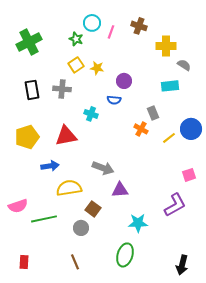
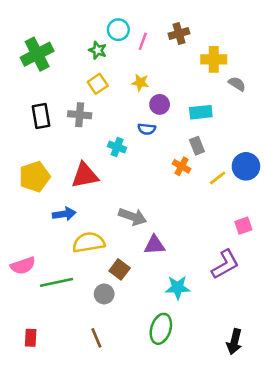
brown cross: (139, 26) -> (179, 34), turned -35
yellow star: (97, 68) -> (140, 83), moved
cyan rectangle: (170, 86) -> (201, 112), moved

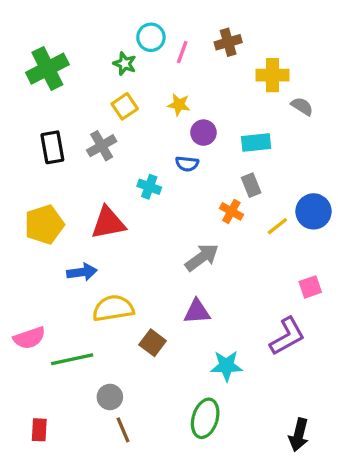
gray cross: (80, 115) -> (102, 146), turned -35
gray arrow: (132, 217) -> (202, 257), moved, turned -56
gray circle: (104, 294) -> (110, 397), moved

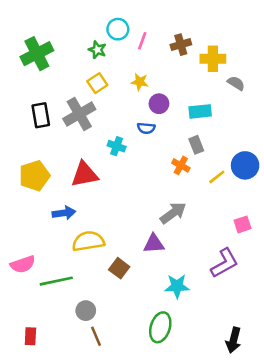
brown cross: (228, 42) -> (181, 45), moved
gray cross: (102, 146) -> (79, 114), size x1.4
gray arrow: (202, 257) -> (173, 213), moved

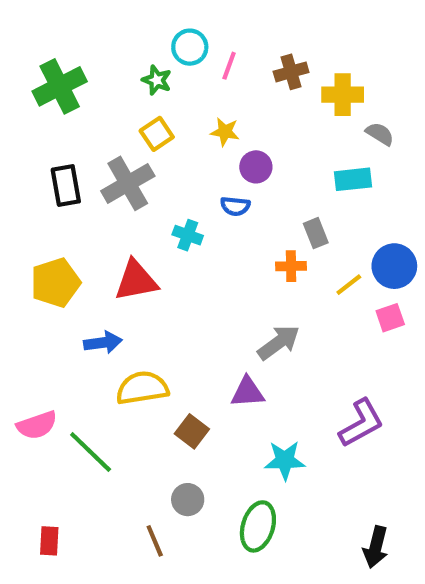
cyan rectangle: (200, 111) -> (353, 179), moved
orange cross: (181, 165) -> (291, 266), turned -30
pink square: (243, 224) -> (390, 318), moved
green line: (56, 281) -> (91, 452), turned 56
gray circle: (86, 311) -> (188, 500), moved

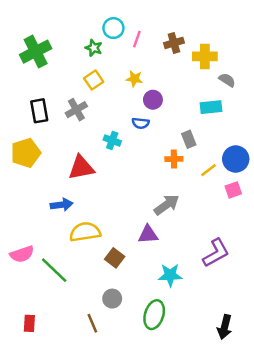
gray cross: (128, 183) -> (76, 110), size x0.7
yellow pentagon: (55, 283) -> (26, 153), moved

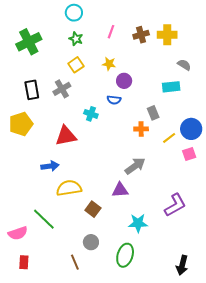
cyan circle: (113, 28) -> (74, 13), moved
yellow cross: (205, 56) -> (167, 35), moved
pink semicircle: (22, 254) -> (18, 233), moved

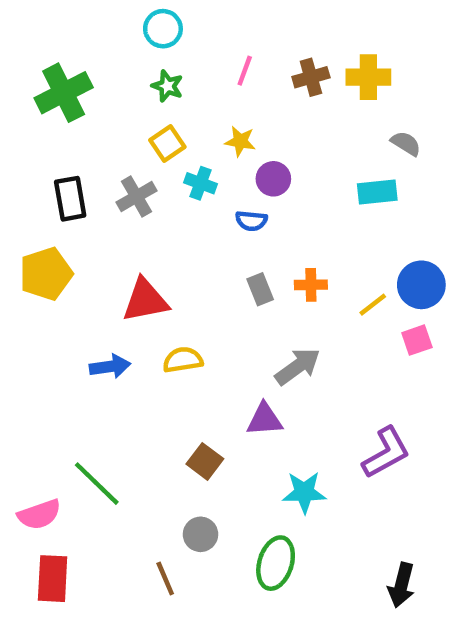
gray rectangle: (153, 113) -> (260, 289), moved
cyan cross: (91, 114) -> (201, 183), moved
yellow semicircle: (69, 188) -> (183, 360), moved, size x0.7
red rectangle: (24, 262) -> (53, 579), size x1.5

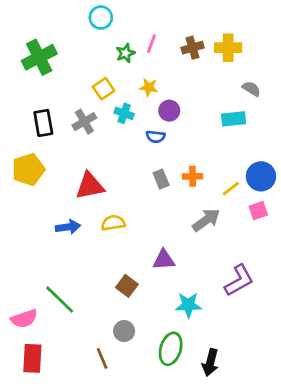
green star: (167, 86) -> (125, 53), moved, turned 30
gray arrow: (298, 367) -> (206, 220), moved
black arrow: (401, 585) -> (210, 363), moved

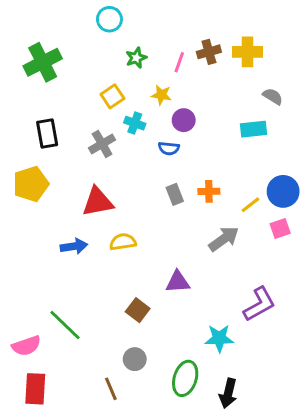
pink line: (151, 44) -> (179, 62), moved
gray cross: (84, 122) -> (102, 144), moved
cyan star: (188, 305) -> (219, 338), moved

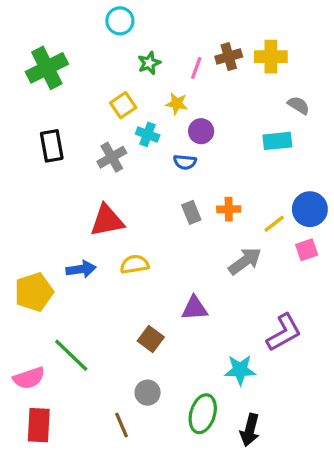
yellow pentagon: (31, 184) -> (34, 292), moved

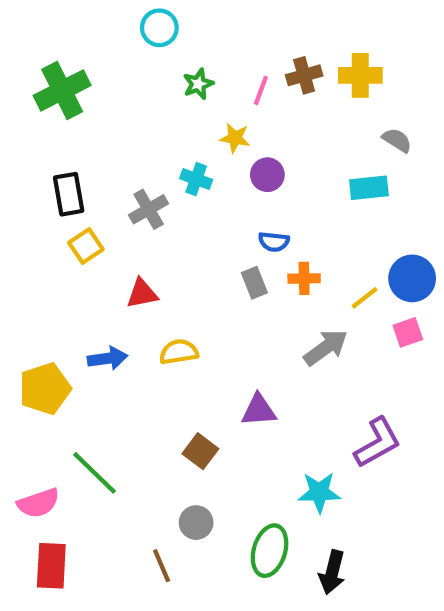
yellow square: (123, 105) -> (86, 246), moved
blue semicircle: (185, 162) -> (274, 242), moved
red triangle: (107, 221) -> (142, 294), size x0.7

